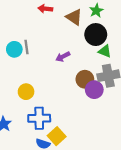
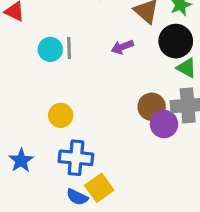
purple arrow: (63, 57) -> (122, 47), moved

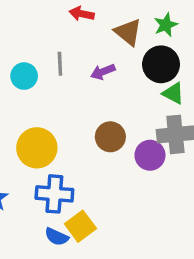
gray line: (69, 48) -> (60, 64), moved
brown circle: (152, 107) -> (110, 137), moved
yellow circle: (61, 115) -> (37, 148), size x1.5

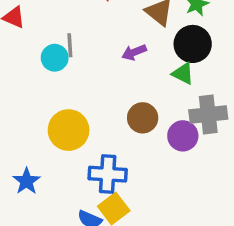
gray line: (60, 64) -> (70, 45), moved
green triangle: (173, 93) -> (183, 74), moved
blue cross: (54, 194) -> (108, 174), moved

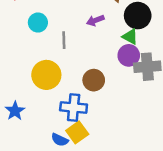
gray line: (70, 45) -> (64, 40), moved
brown circle: (143, 118) -> (94, 80), moved
purple circle: (183, 136) -> (129, 55), moved

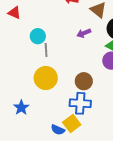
gray line: (64, 40) -> (46, 50), moved
blue cross: (74, 107) -> (80, 103), moved

